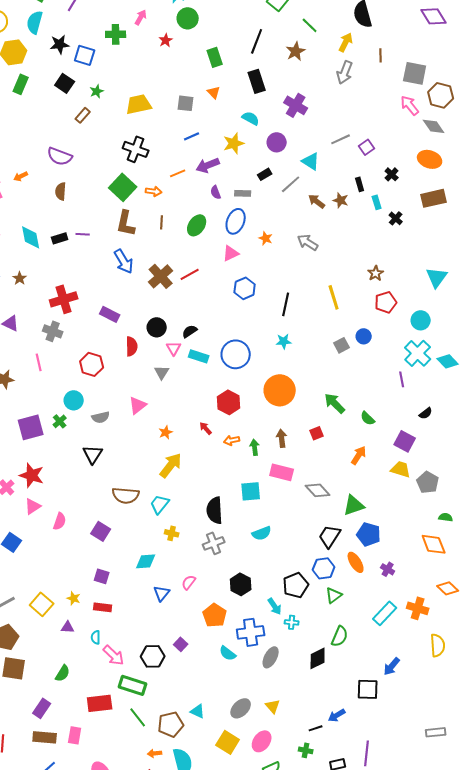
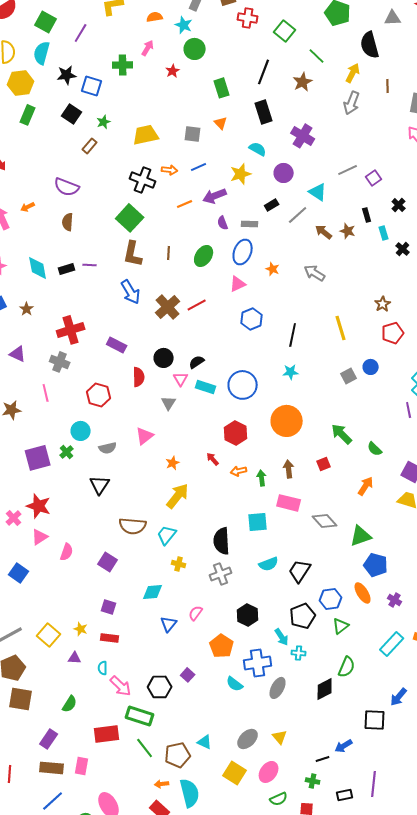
orange arrow: (154, 191) -> (170, 170), moved
black trapezoid: (330, 536) -> (300, 571), moved

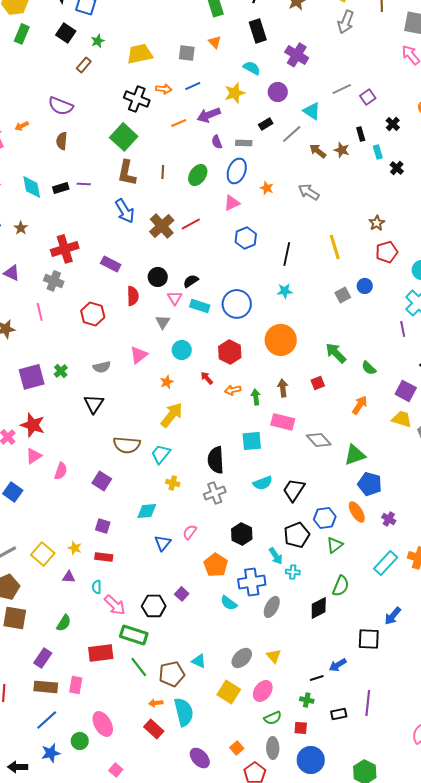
cyan circle: (81, 431) -> (182, 350), moved

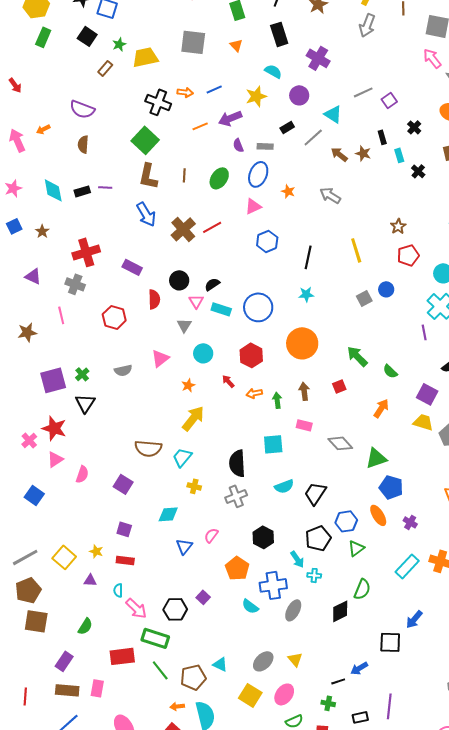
gray square: (187, 53) -> (193, 42), moved, size x1.5
yellow trapezoid: (140, 54) -> (145, 57), moved
black triangle: (94, 404) -> (85, 403), moved
pink rectangle: (283, 422) -> (304, 425), size x0.7

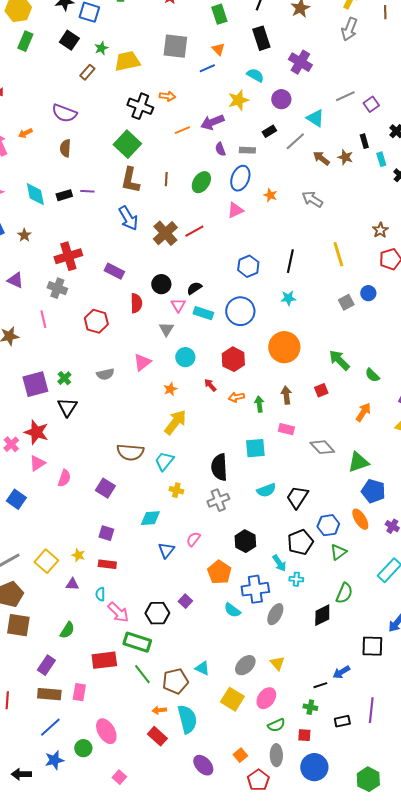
blue line: (214, 89) -> (207, 68), moved
blue hexagon: (267, 241) -> (248, 266), moved

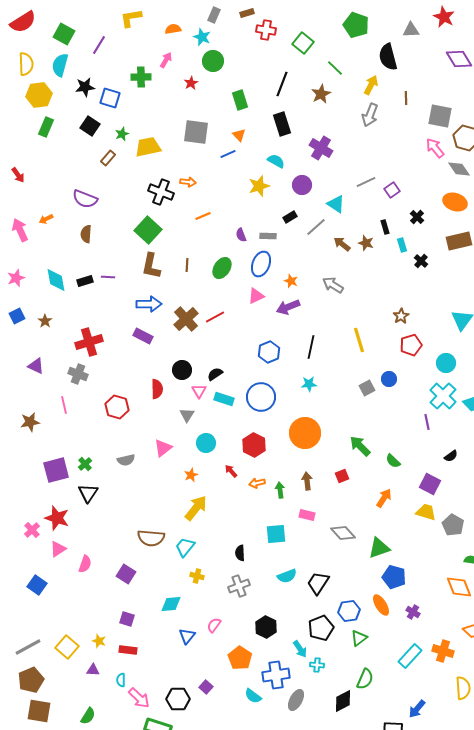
purple arrow: (212, 122) -> (288, 307), moved
blue arrow: (128, 218) -> (149, 304), turned -60
purple rectangle: (114, 271) -> (143, 336), moved
black semicircle: (219, 467) -> (240, 553), size x0.6

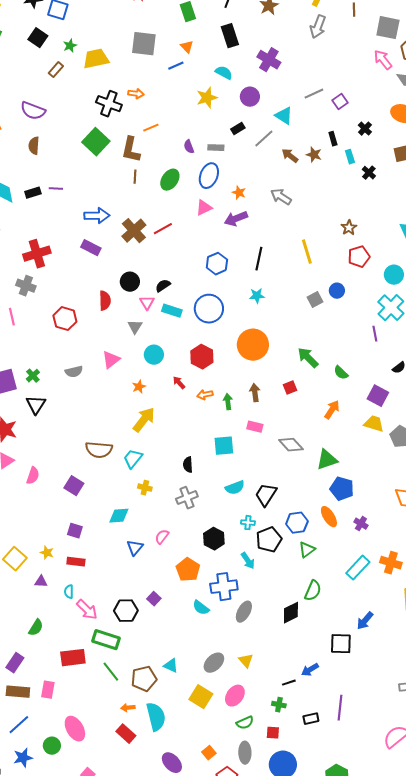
brown L-shape: (151, 266) -> (131, 150), moved
cyan cross: (317, 665) -> (248, 523), moved

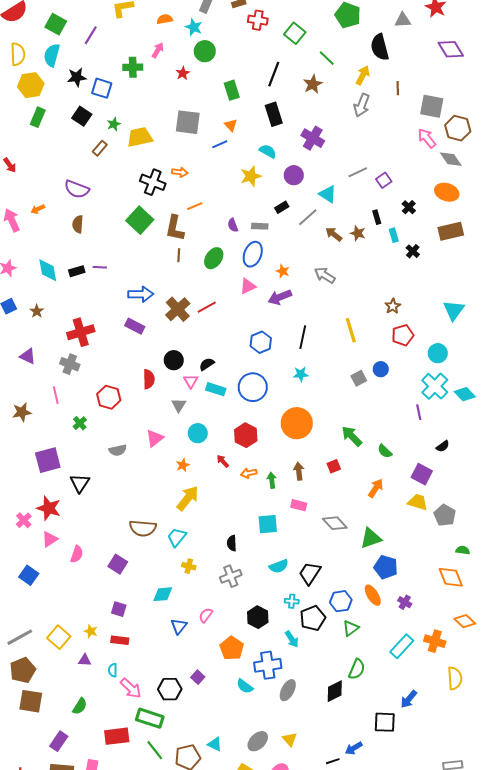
green cross: (33, 376) -> (80, 423), moved

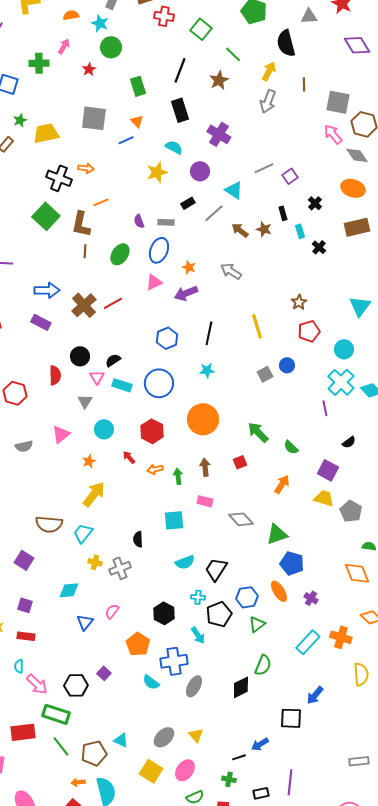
gray cross: (231, 576) -> (120, 568), moved

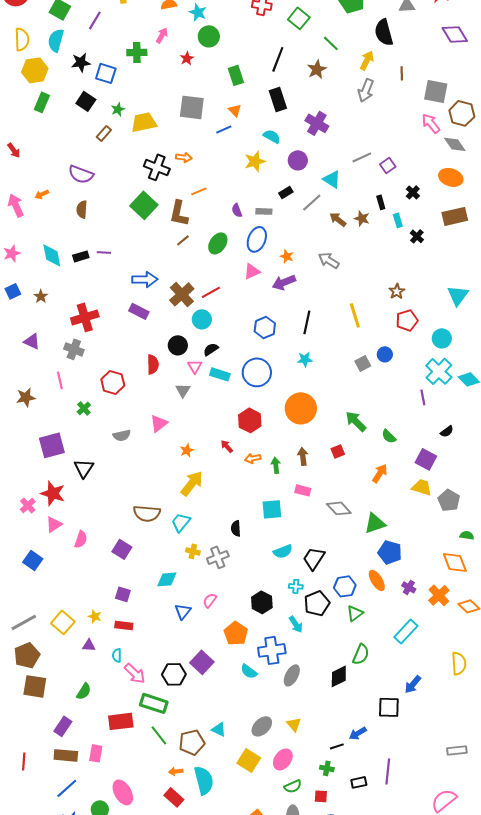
brown line: (85, 251) -> (183, 240), turned 48
cyan circle: (104, 429) -> (202, 319), moved
orange cross: (341, 637) -> (439, 595), moved, turned 30
purple square: (104, 673) -> (202, 662), size x1.6

